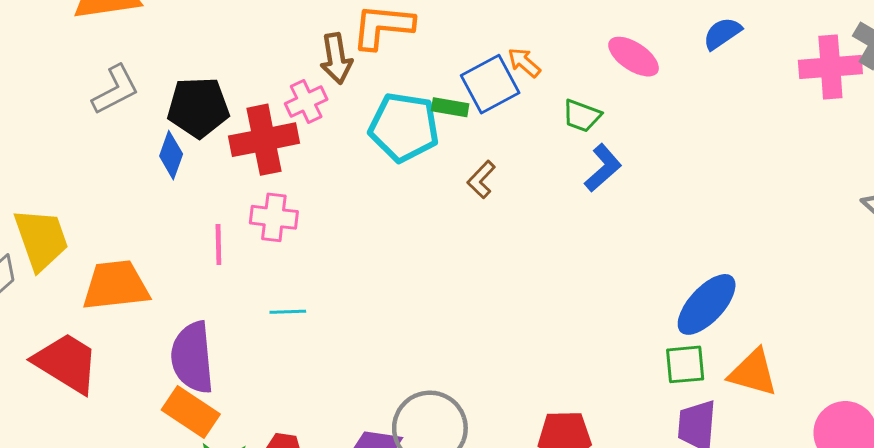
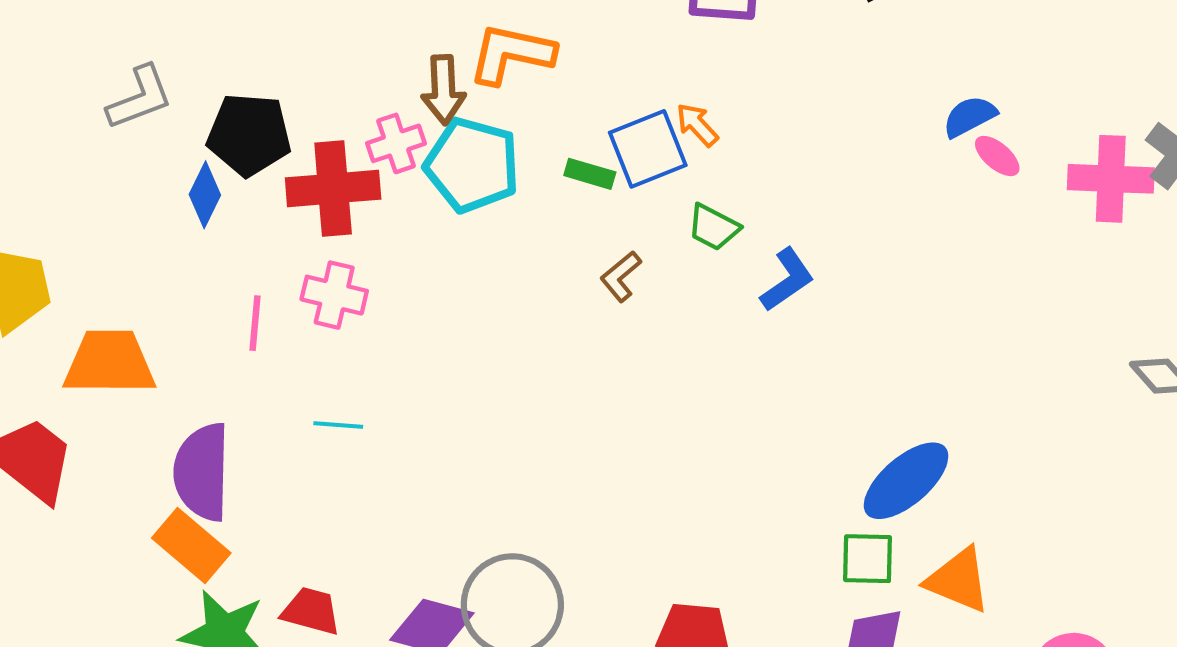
pink ellipse: (634, 57) -> (997, 156), moved, size x0.7
green trapezoid: (582, 116) -> (713, 227), moved
cyan pentagon: (404, 127) -> (472, 165), moved

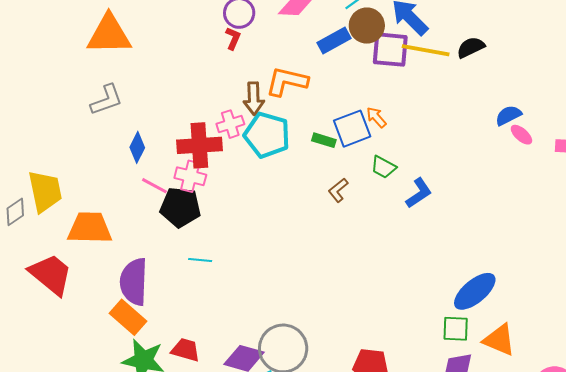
black pentagon: (249, 135) -> (180, 207), moved
pink cross: (334, 295) -> (190, 176), moved
pink line: (255, 323) -> (154, 186), moved, turned -68

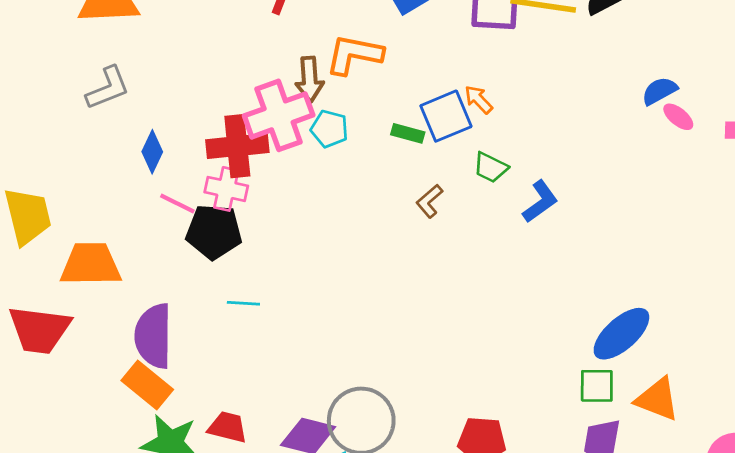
pink cross: (230, 124) -> (279, 115), size x1.8
cyan pentagon: (267, 135) -> (329, 129), size x0.6
red trapezoid: (51, 274) -> (39, 330), turned 150

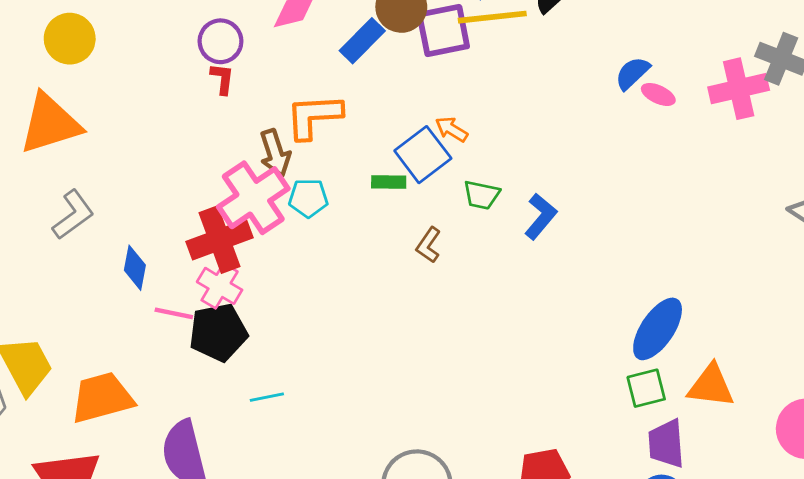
pink cross: (226, 189) -> (220, 286), turned 33

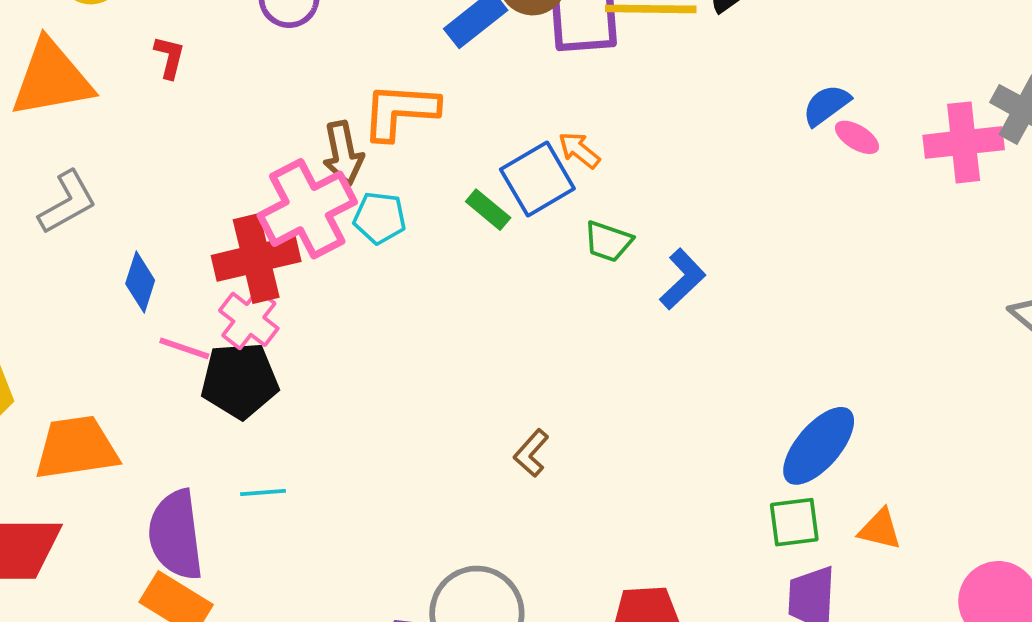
red L-shape: (222, 79) -> (169, 57), moved
green rectangle: (389, 182) -> (488, 210), turned 32
brown L-shape: (428, 245) -> (531, 453), moved
orange triangle: (711, 386) -> (880, 529), size x0.7
cyan line: (267, 397) -> (263, 493), moved

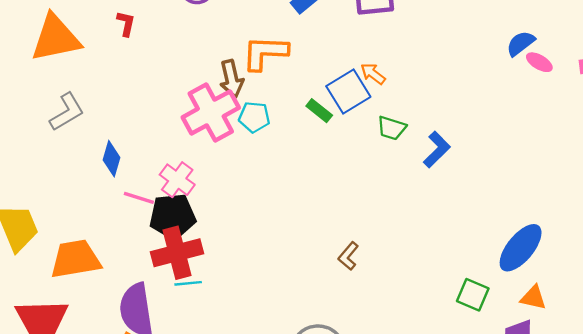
red cross: (256, 258) -> (177, 253), moved
green square: (794, 522) -> (473, 295), moved, turned 32
orange triangle: (880, 529) -> (533, 298), moved

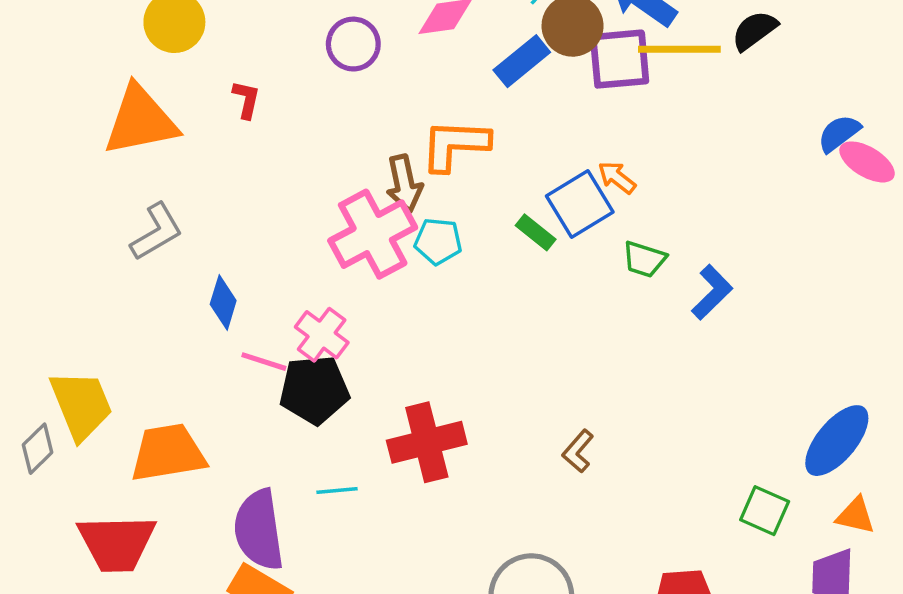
pink ellipse: (539, 62) -> (867, 162), size x1.4
red cross: (177, 253) -> (427, 442), moved

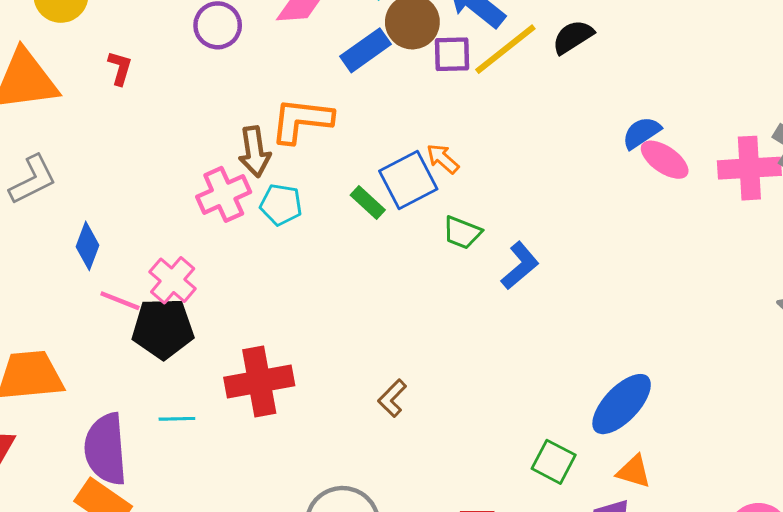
yellow line: (679, 49) -> (505, 49), turned -42
purple square: (620, 59) -> (452, 54), size x0.7
pink cross: (373, 234) -> (224, 194), size x0.7

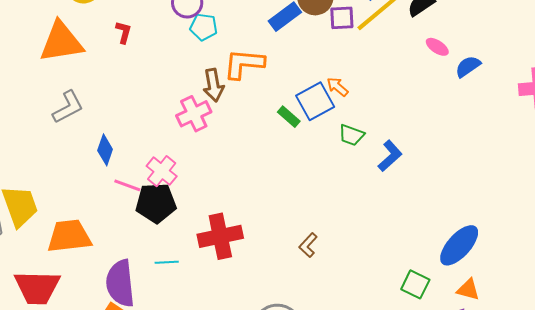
pink ellipse: (665, 160) -> (437, 47), moved, size x0.7
cyan pentagon: (281, 205) -> (204, 27), moved

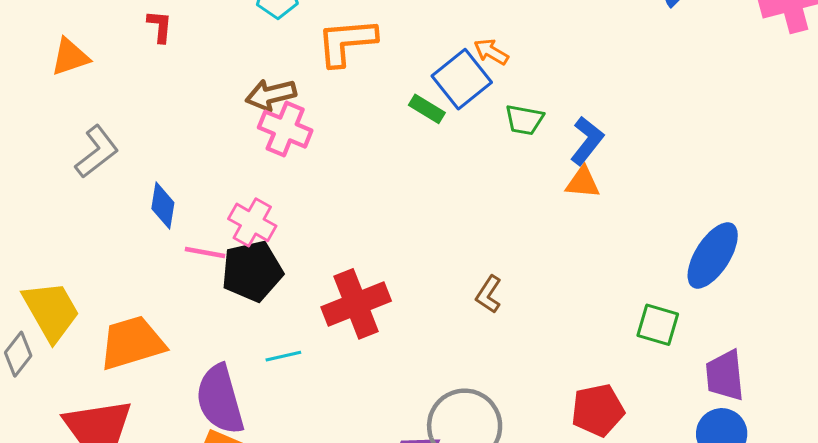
orange triangle: (61, 42) -> (70, 57), size x0.6
brown arrow: (213, 85) -> (271, 95), moved, turned 96
pink cross: (194, 114) -> (285, 129), turned -32
orange triangle: (468, 290) -> (583, 182), moved

